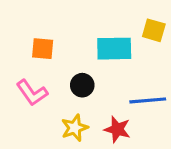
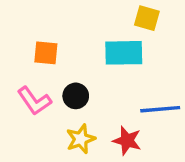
yellow square: (154, 30) -> (147, 18), moved
black circle: (82, 85) -> (76, 96), moved

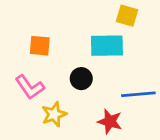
black circle: (76, 96) -> (81, 79), moved
yellow star: (81, 139) -> (54, 114), moved

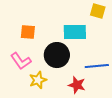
yellow square: (127, 16) -> (98, 11), moved
black circle: (81, 79) -> (57, 55), size x1.6

